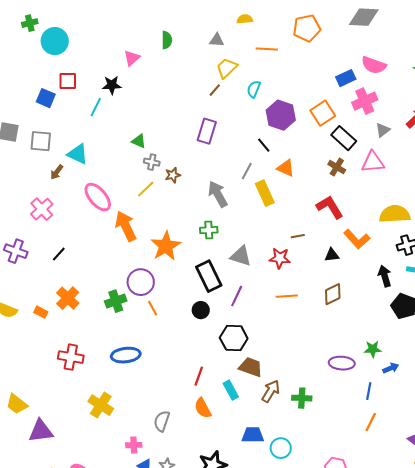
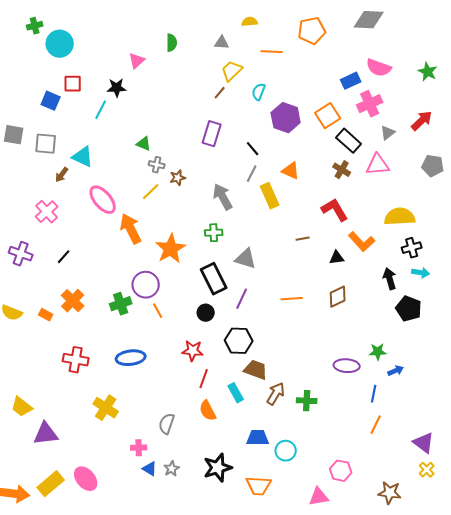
black line: (264, 145) -> (253, 149), moved
red star: (280, 258) -> (193, 351), moved

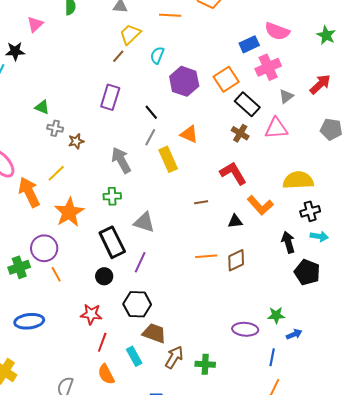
yellow line: (151, 192) -> (56, 173), moved
orange line: (292, 299) -> (206, 256), moved

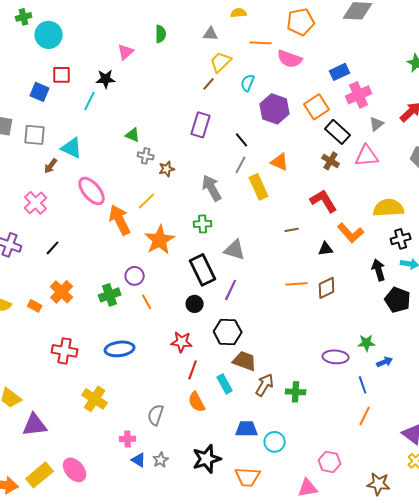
pink semicircle: (277, 31) -> (290, 59), moved
purple circle: (44, 248) -> (135, 276), size x0.7
blue line: (272, 357) -> (363, 385), turned -30

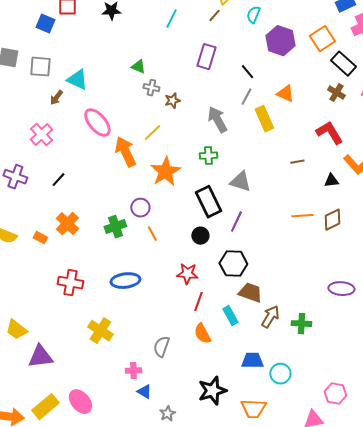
cyan line: (90, 101) -> (171, 19), moved
gray star: (161, 460) -> (167, 414), moved

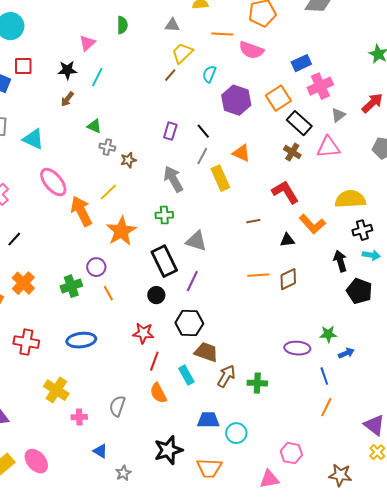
cyan line: (171, 19) -> (97, 77), moved
purple rectangle: (206, 57) -> (170, 131), moved, size x0.7
brown arrow: (56, 98) -> (67, 99), moved
pink cross: (133, 371) -> (79, 417), moved

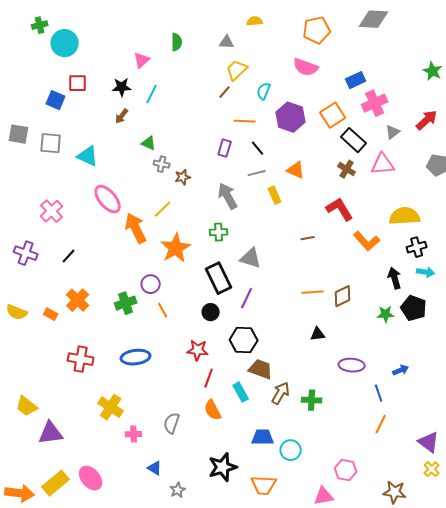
orange line: (222, 34) -> (245, 121), moved
gray line: (202, 156) -> (257, 173), turned 48
yellow rectangle: (220, 178) -> (275, 195), size x0.7
black triangle: (287, 240) -> (318, 334), moved
green star: (328, 334) -> (386, 314), moved

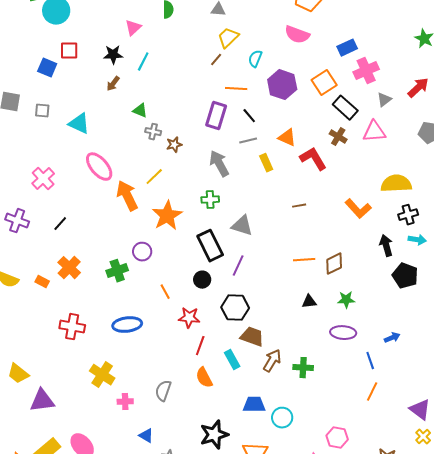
gray square: (51, 143) -> (42, 111), size x0.7
purple rectangle: (225, 148) -> (216, 116), size x1.5
red L-shape: (340, 209) -> (313, 159), moved
orange line: (163, 310) -> (165, 292), moved
green star: (386, 314) -> (346, 300), moved

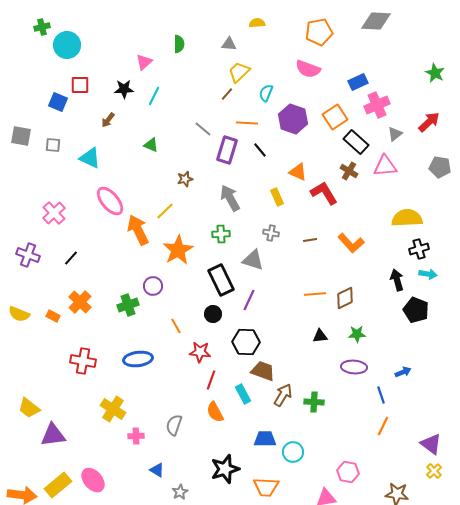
brown arrow: (113, 84) -> (108, 120), moved
gray cross: (153, 132) -> (271, 233), moved
gray line: (248, 141) -> (203, 129), moved, turned 54
orange L-shape: (358, 209) -> (351, 243), moved

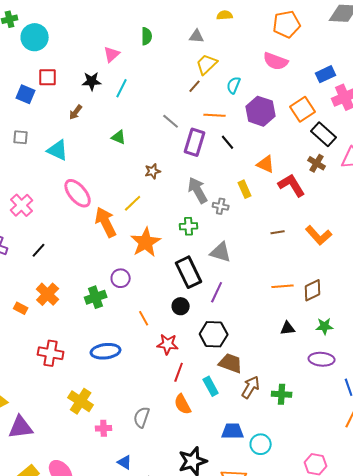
gray cross: (271, 233) -> (221, 206), moved

